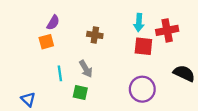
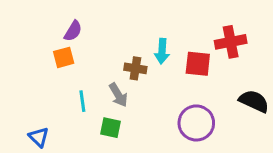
cyan arrow: (139, 23) -> (162, 51), moved
brown cross: (95, 35) -> (135, 68), moved

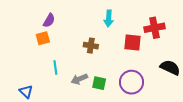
cyan arrow: (162, 51) -> (109, 18), moved
gray arrow: (118, 95) -> (79, 79), moved, turned 98
green square: (110, 128) -> (99, 83), moved

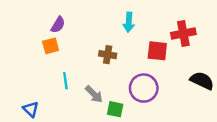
gray arrow: (79, 79) -> (94, 94), turned -112
purple circle: (132, 82) -> (144, 88), moved
green square: (99, 83) -> (115, 109), moved

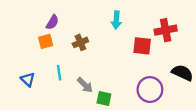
brown cross: (108, 55) -> (80, 42), moved, turned -32
purple circle: (144, 88) -> (150, 90), moved
blue triangle: (31, 109) -> (28, 79), moved

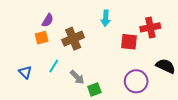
brown cross: (80, 42) -> (73, 39), size x1.5
cyan line: (59, 73) -> (54, 66), turned 40
green square: (104, 98) -> (94, 89), turned -32

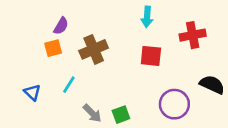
cyan arrow: (106, 18) -> (147, 17), moved
red square: (129, 42) -> (151, 56), moved
gray arrow: (77, 77) -> (92, 113), moved

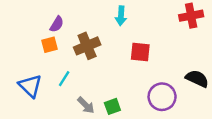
cyan arrow: (147, 17) -> (121, 16), moved
red cross: (193, 35) -> (191, 16), moved
blue triangle: (32, 92) -> (30, 86), size x1.5

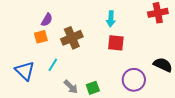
cyan arrow: (121, 16) -> (111, 19), moved

